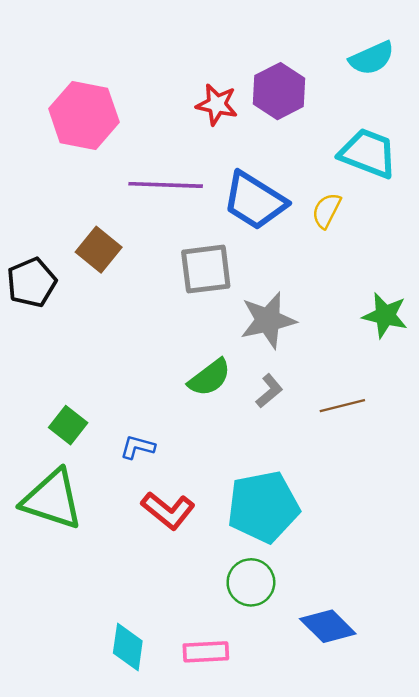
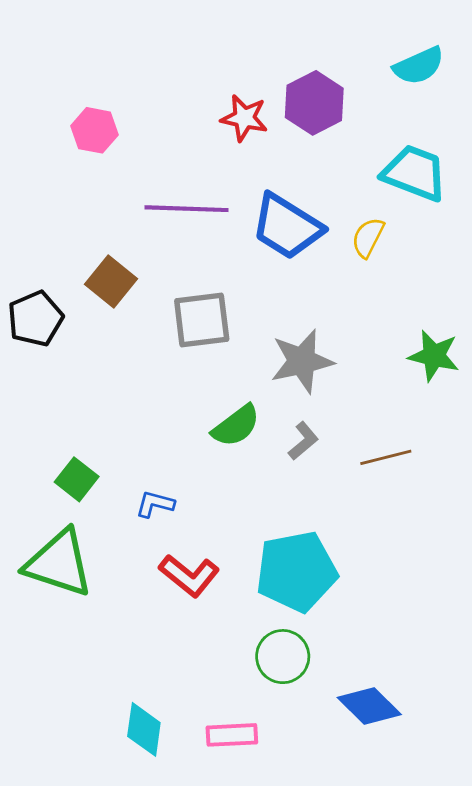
pink hexagon: (84, 115) -> (94, 130), size x0.6
gray square: (206, 269) -> (202, 320), moved

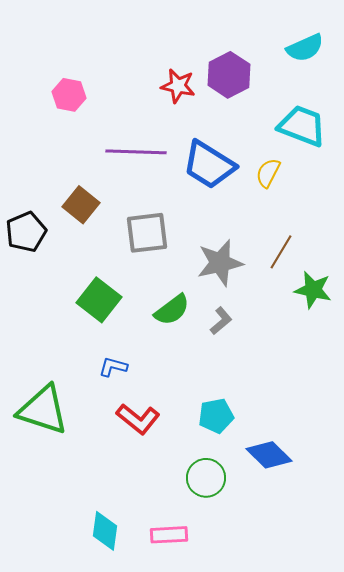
green star: (434, 356) -> (313, 290), moved
brown line: (386, 457) -> (281, 252), moved, turned -45
green square: (77, 479) -> (99, 300), moved, size x1.4
cyan pentagon: (296, 571) -> (216, 416), size x0.6
blue diamond: (369, 706) -> (269, 455), moved

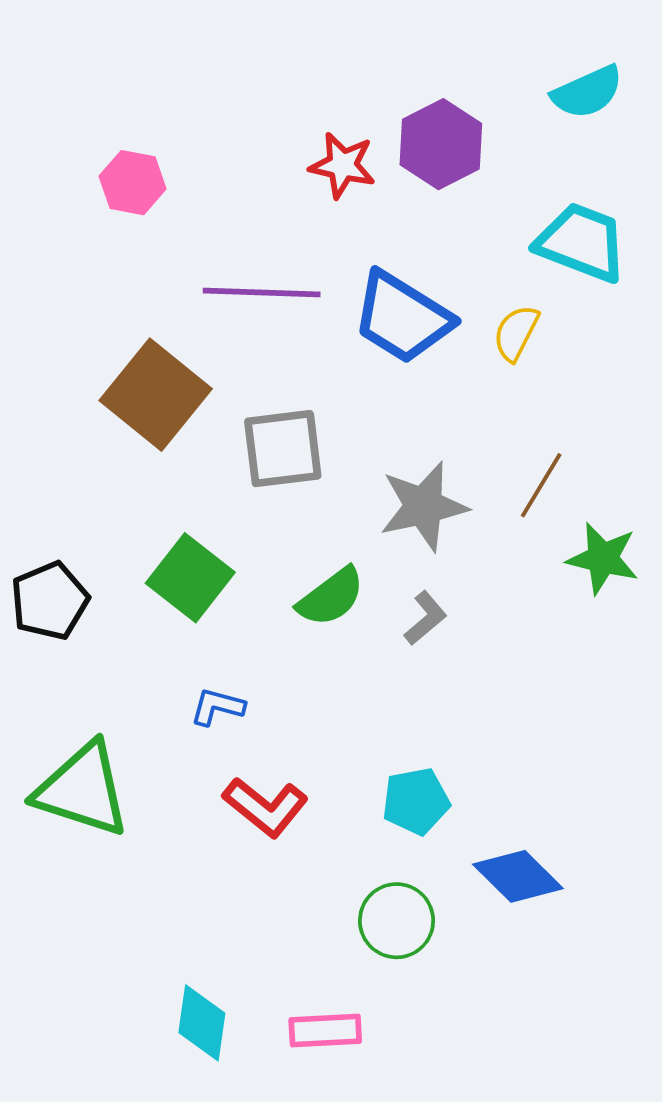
brown square: (81, 205) -> (156, 395), size x1.5
black pentagon: (26, 232) -> (50, 601), moved

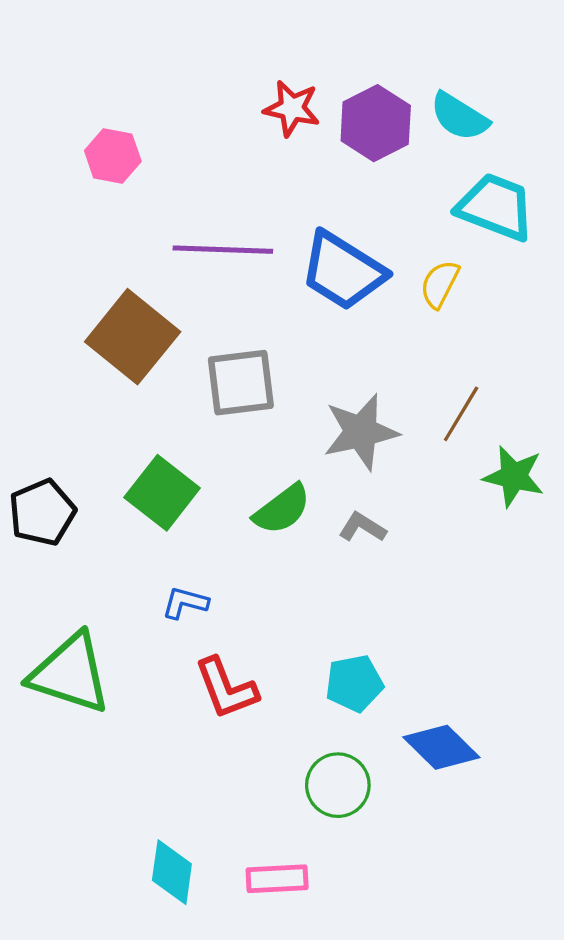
cyan semicircle: (587, 92) -> (459, 117), moved, turned 56
red star: (343, 165) -> (292, 108), moved
gray L-shape: (425, 618) -> (362, 527), turned -108
red L-shape: (265, 807) -> (226, 688), turned 30

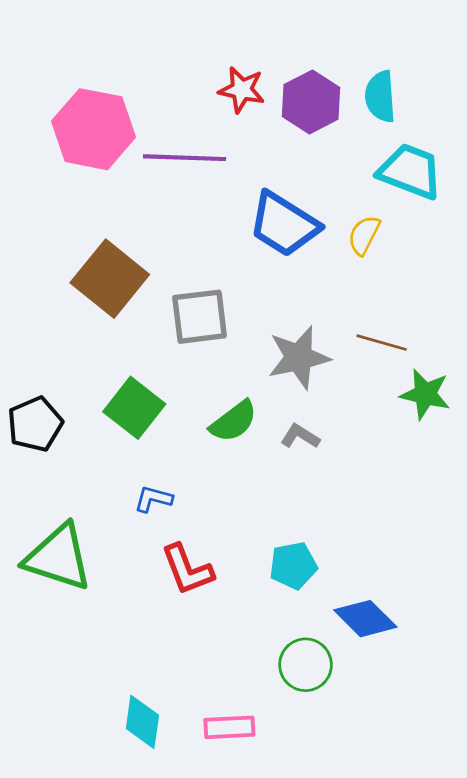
cyan semicircle: (459, 117) -> (380, 97), turned 54
pink hexagon: (113, 156) -> (93, 129), size x1.8
purple line: (223, 250) -> (185, 158), moved
brown line: (461, 414) -> (382, 343), turned 75
green circle: (338, 785) -> (306, 665), moved

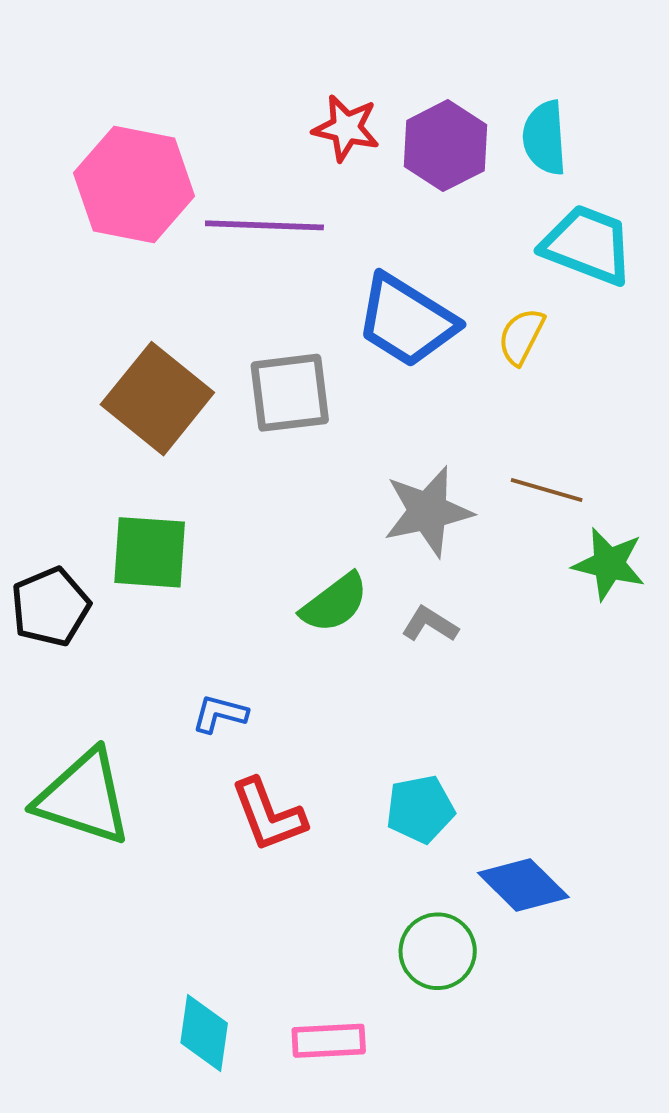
gray square: (200, 317) -> (290, 393), moved
green square: (134, 408) -> (150, 552), moved, turned -34

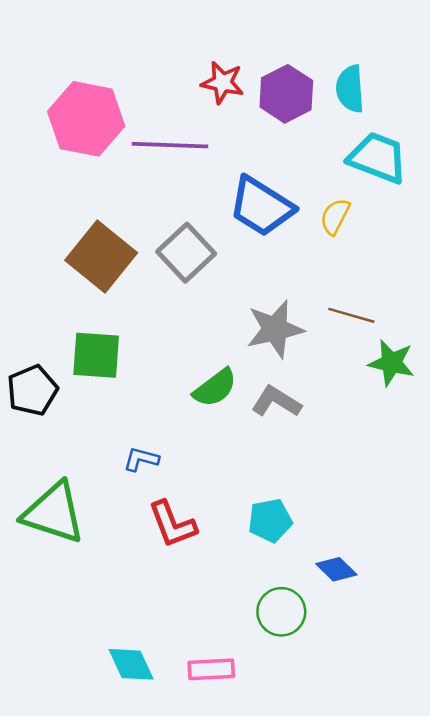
gray square: (290, 393) -> (186, 253), turned -36
gray L-shape: (430, 624) -> (276, 402), size x1.4
blue diamond: (523, 885) -> (336, 569), size x0.7
cyan diamond: (204, 1033) -> (131, 664), turned -33

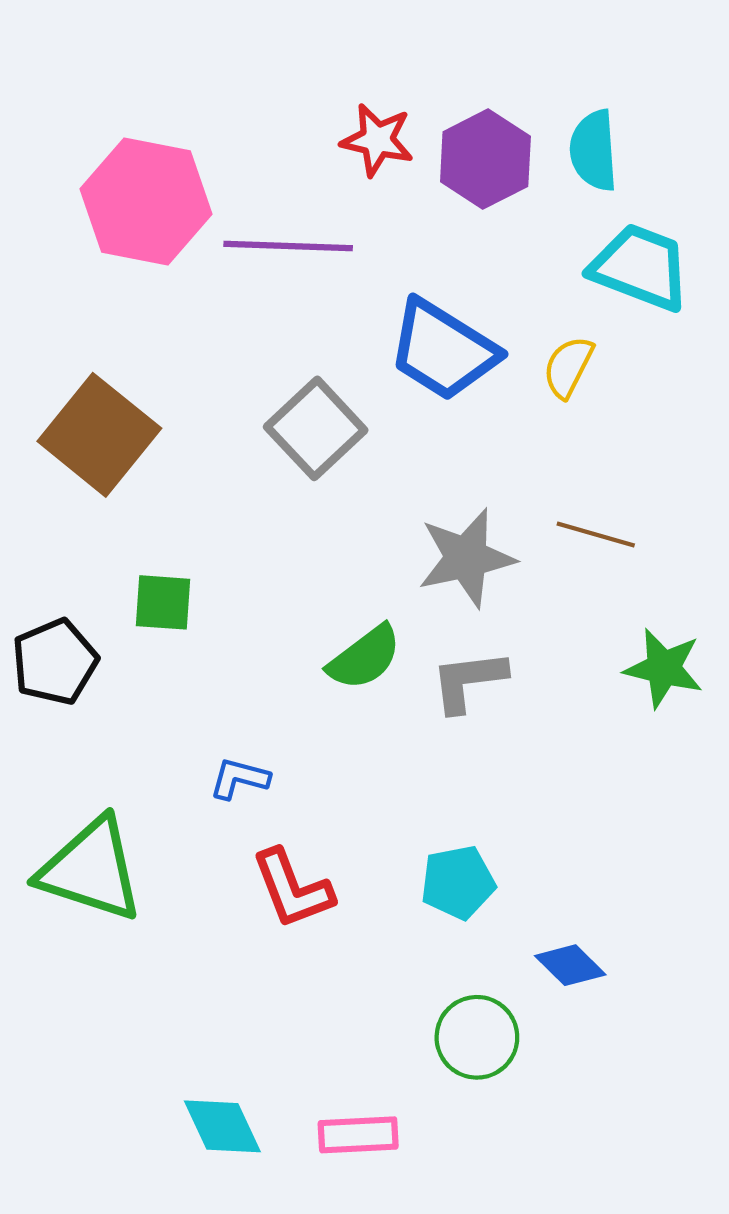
brown square: (101, 256) -> (99, 435), moved
green square: (96, 355) -> (163, 602), size x0.7
green star: (391, 363) -> (664, 668), moved
gray L-shape: (276, 402) -> (468, 681), turned -39

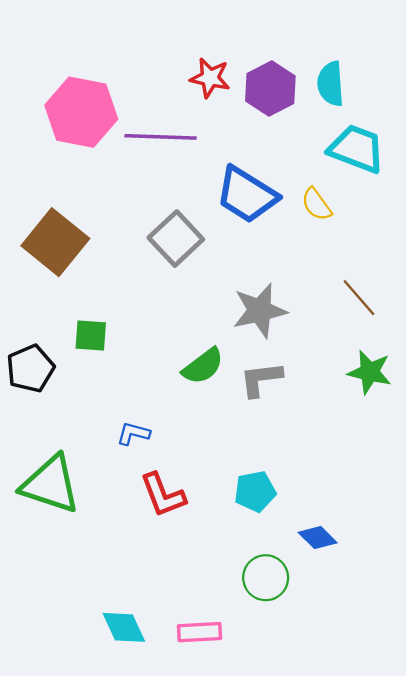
yellow semicircle: (568, 367) -> (316, 204), turned -63
brown line: (596, 535) -> (359, 298), moved, turned 33

